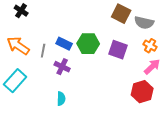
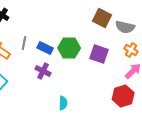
gray line: (43, 51) -> (24, 43), moved
cyan semicircle: (61, 99) -> (63, 103), moved

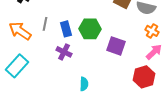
blue rectangle: (45, 48) -> (66, 29), turned 49
purple square: (99, 54) -> (116, 46), moved

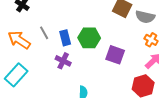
gray line: (45, 24) -> (44, 33), turned -40

